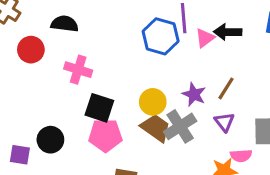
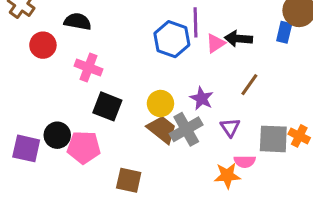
brown line: (226, 88) -> (249, 85), moved
pink pentagon: (105, 135) -> (84, 147), moved
purple square: (20, 155) -> (26, 148), size x1.4

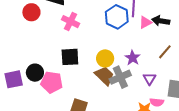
pink cross: (89, 67) -> (70, 22), moved
black square: (107, 106) -> (70, 57), turned -30
purple square: (26, 148) -> (14, 79), turned -30

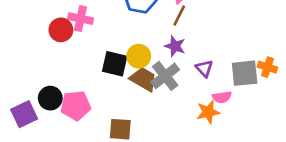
red circle: (31, 12) -> (61, 30), moved
brown line: (165, 52) -> (179, 16), moved
black square: (70, 57) -> (115, 64), moved, turned 30

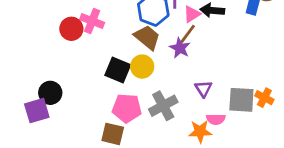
purple star: (175, 46) -> (180, 48), moved
gray cross: (165, 76) -> (163, 106), moved
brown trapezoid: (143, 79) -> (147, 37), moved
pink pentagon: (76, 106) -> (127, 108), moved
purple square: (24, 114) -> (37, 111), moved

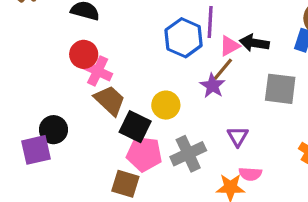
pink cross: (92, 21) -> (98, 71), moved
brown trapezoid: (147, 37) -> (110, 100), moved
black square: (118, 70) -> (135, 127), moved
gray square: (241, 100) -> (280, 89), moved

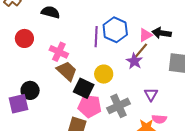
purple line: (210, 22) -> (96, 37), moved
red circle: (84, 54) -> (24, 38), moved

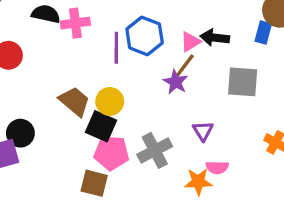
pink cross: (59, 52) -> (75, 23), moved, turned -30
yellow circle: (104, 74) -> (110, 101), moved

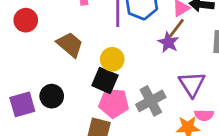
brown trapezoid: (75, 101) -> (70, 45), moved
purple triangle: (203, 131) -> (192, 84), size x1.5
black circle: (20, 133) -> (52, 96), moved

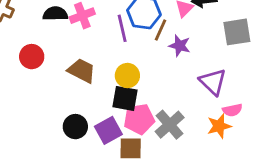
brown line: (176, 28) -> (160, 30), moved
gray cross: (151, 101) -> (170, 125), moved
purple square: (22, 104) -> (108, 130), moved

